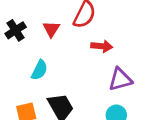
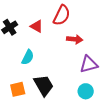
red triangle: (51, 29) -> (37, 26), turned -32

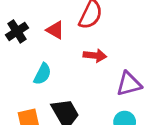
red arrow: (75, 39) -> (95, 56), moved

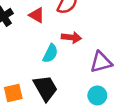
cyan semicircle: (42, 74) -> (50, 53), moved

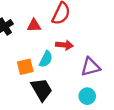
red triangle: (37, 15) -> (34, 25), turned -32
orange square: (13, 93) -> (25, 67), moved

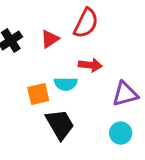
red triangle: (34, 25) -> (50, 39), turned -32
cyan semicircle: (46, 59) -> (66, 84), turned 63

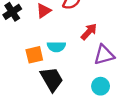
red arrow: (90, 65) -> (89, 32), moved, turned -54

